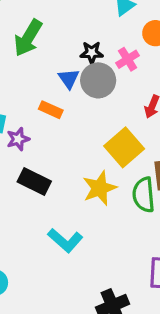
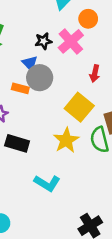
pink cross: (128, 59) -> (71, 41), size x1.5
gray circle: (98, 80) -> (40, 78), moved

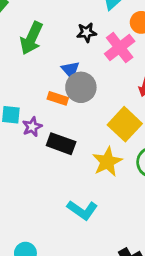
black star: (43, 41) -> (87, 32), moved
black rectangle: (17, 143) -> (61, 144), moved

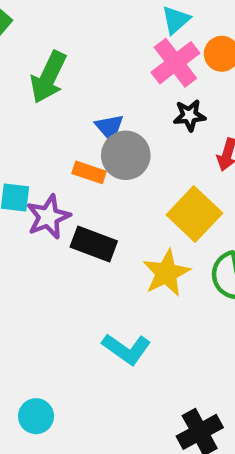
black star: (87, 32) -> (189, 115), moved
pink cross: (120, 48) -> (175, 63), moved
purple star: (32, 127) -> (48, 217), size x1.4

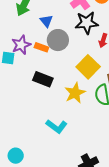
black star: (189, 115) -> (87, 23), size x1.6
blue triangle: (110, 128) -> (46, 21), moved
purple star: (48, 217) -> (21, 45), moved

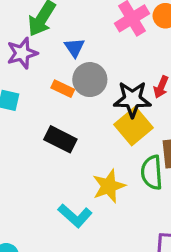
black star: (87, 23) -> (132, 99), moved
purple star: (21, 45) -> (22, 53), moved
yellow star: (75, 93) -> (109, 186), moved

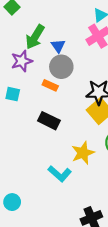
blue triangle: (74, 48) -> (58, 46), moved
gray circle: (90, 80) -> (61, 67), moved

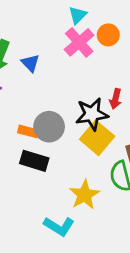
gray circle: (61, 67) -> (49, 127), moved
orange rectangle: (50, 85) -> (28, 131), moved

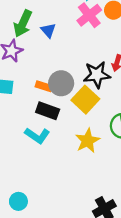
yellow square: (97, 138) -> (85, 100), moved
cyan L-shape: (59, 226) -> (37, 135), moved

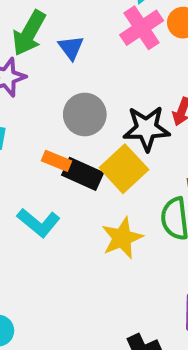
gray circle: (61, 83) -> (85, 114), moved
orange rectangle: (44, 86) -> (57, 161), moved
black rectangle: (48, 111) -> (83, 174), moved

